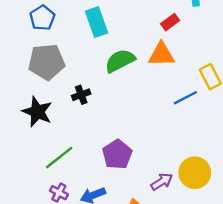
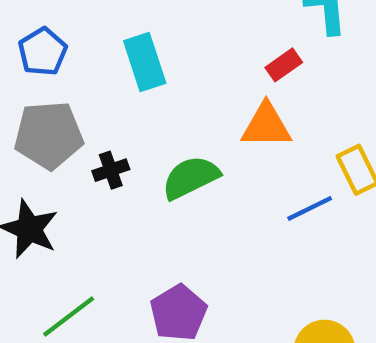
green semicircle: (120, 61) -> (191, 177), moved
black cross: (81, 95) -> (111, 170), moved

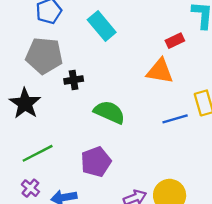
cyan rectangle: (145, 62) -> (102, 26), turned -32
green semicircle: (191, 177) -> (109, 112), moved, turned 40

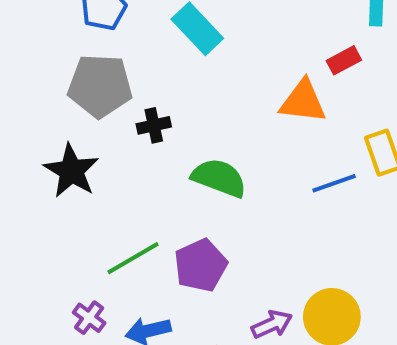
red rectangle: (175, 41) -> (344, 60), moved
green line: (38, 153) -> (133, 258), moved

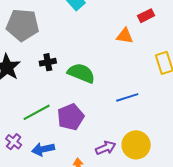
orange triangle: (303, 102) -> (125, 36), size x0.7
black cross: (154, 125) -> (48, 62), moved
blue line: (334, 183) -> (127, 97), moved

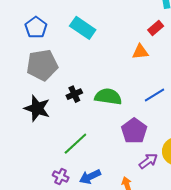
blue line: (127, 97) -> (155, 95), moved
purple pentagon: (71, 117) -> (134, 131), moved

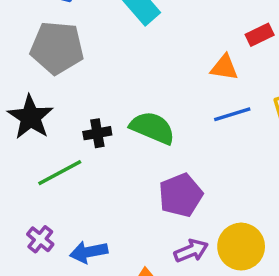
black cross: (74, 94) -> (97, 133), moved
blue line: (155, 95) -> (232, 114), moved
green line: (75, 144) -> (60, 173), moved

